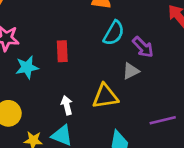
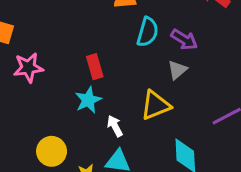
cyan star: (27, 67) -> (88, 100), moved

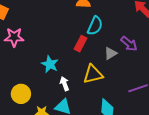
purple arrow: (184, 40) -> (129, 44), moved
red rectangle: (95, 67) -> (80, 44), moved, turned 35
cyan star: (88, 100) -> (50, 64), turned -30

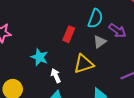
cyan semicircle: (95, 26) -> (95, 18), moved

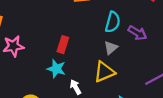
red rectangle: (69, 34) -> (63, 45), moved
gray triangle: (100, 42) -> (111, 48), moved

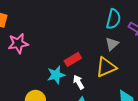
red rectangle: (63, 45) -> (73, 59), moved, turned 42
cyan star: (56, 69) -> (56, 75), moved, turned -30

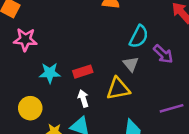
gray triangle: (112, 44) -> (131, 64), turned -40
cyan star: (56, 75) -> (50, 73), moved

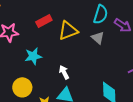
red rectangle: (83, 72) -> (44, 21), moved
yellow triangle: (118, 89) -> (68, 31), moved

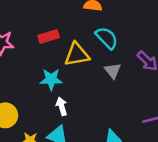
cyan semicircle: (101, 14) -> (107, 38), moved, turned -72
cyan star: (33, 56) -> (51, 79), moved

